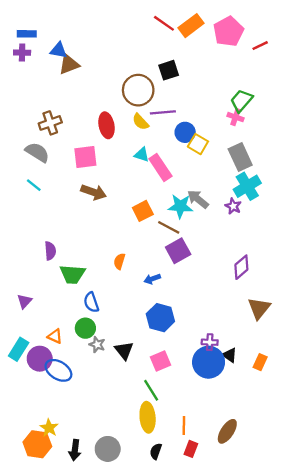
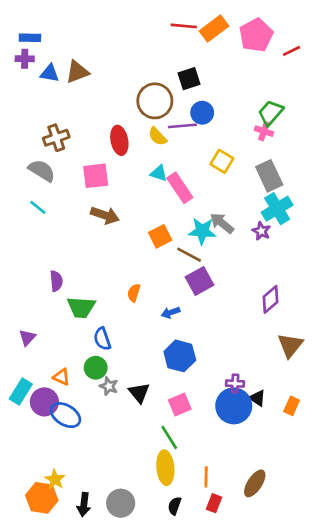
red line: (164, 23) -> (184, 26), turned -30
blue triangle: (58, 50) -> (50, 73), moved
blue circle: (185, 132) -> (202, 113), moved

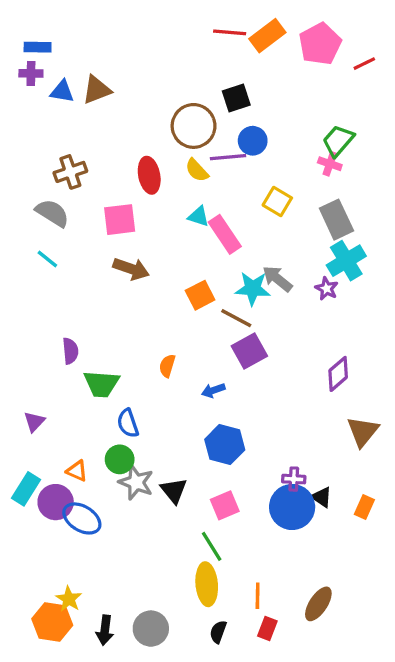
gray star: (109, 386) -> (136, 482), size x1.5

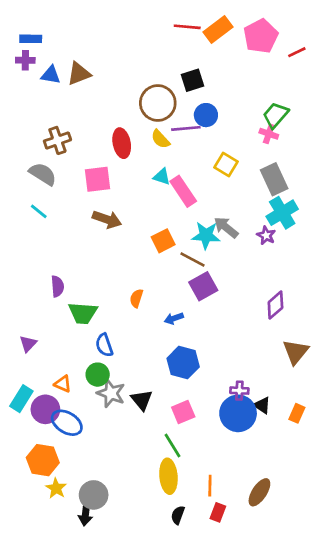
orange hexagon: (52, 622) -> (43, 460), moved
gray circle: (151, 629) -> (94, 495), moved

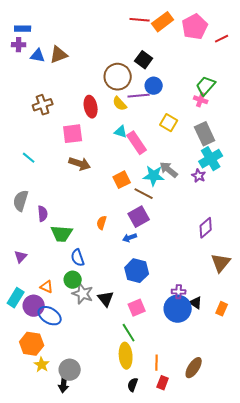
black square: (193, 80) -> (144, 60), turned -36
gray semicircle: (43, 174) -> (21, 201), moved, turned -105
purple square: (203, 286) -> (139, 217), moved

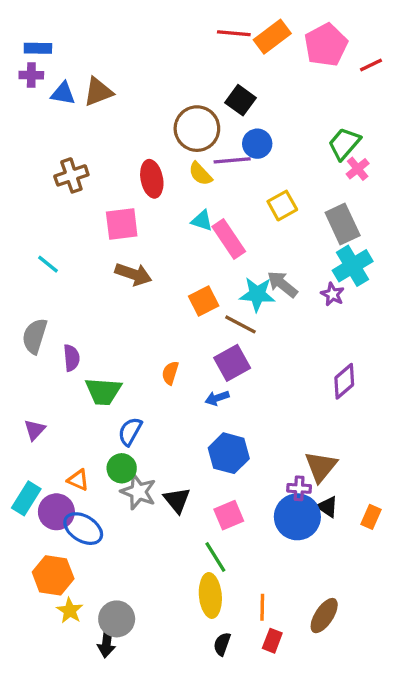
pink cross: (201, 100) -> (358, 169), moved, turned 32
yellow square: (169, 123) -> (282, 206), turned 30
blue semicircle: (78, 258) -> (130, 431), turned 48
brown triangle: (221, 263) -> (321, 467), moved

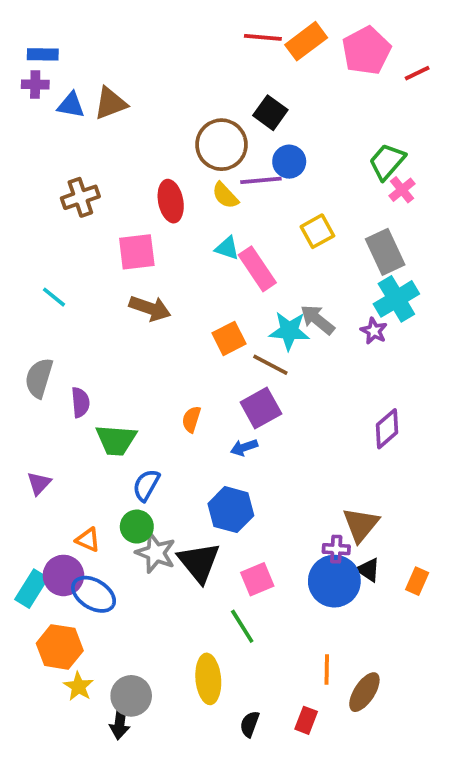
blue hexagon: (229, 453) -> (231, 510), moved
cyan rectangle: (26, 498) -> (31, 589), moved
black triangle: (177, 500) -> (199, 562), size x1.4
yellow ellipse: (210, 595) -> (208, 679), moved
orange line: (262, 607) -> (327, 670), moved

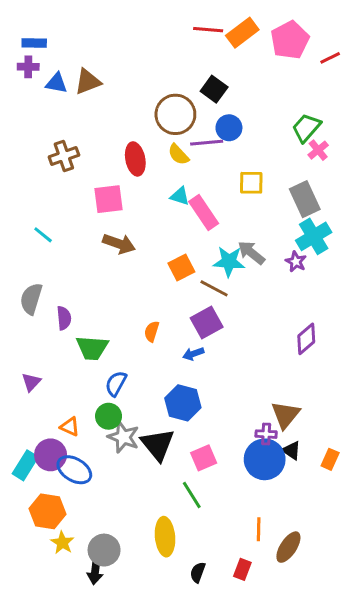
yellow square: (317, 231) -> (251, 183), turned 30

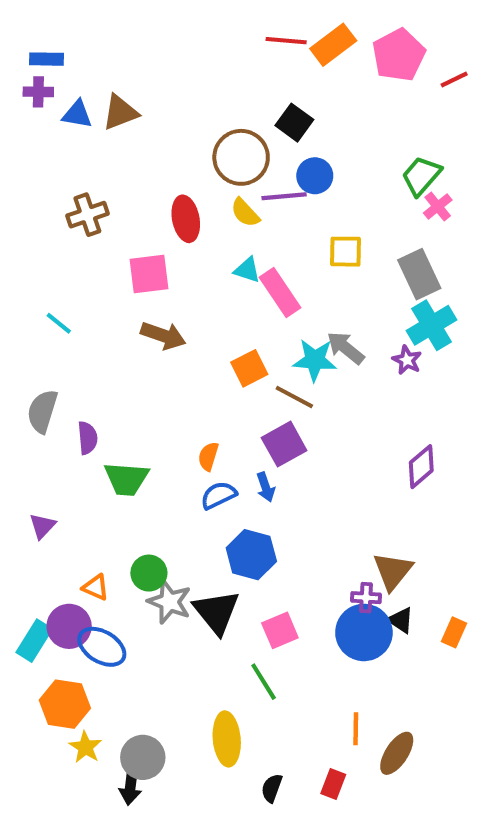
blue arrow: (193, 354) -> (266, 487), turned -90
blue semicircle: (116, 384) -> (219, 495), moved, turned 35

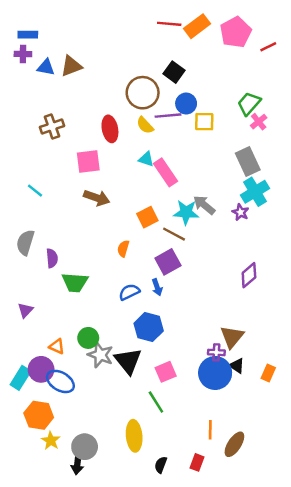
yellow square: (346, 252) -> (204, 122), moved
orange semicircle: (208, 456) -> (123, 249), moved

